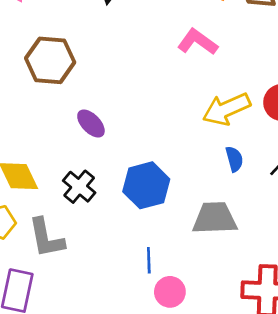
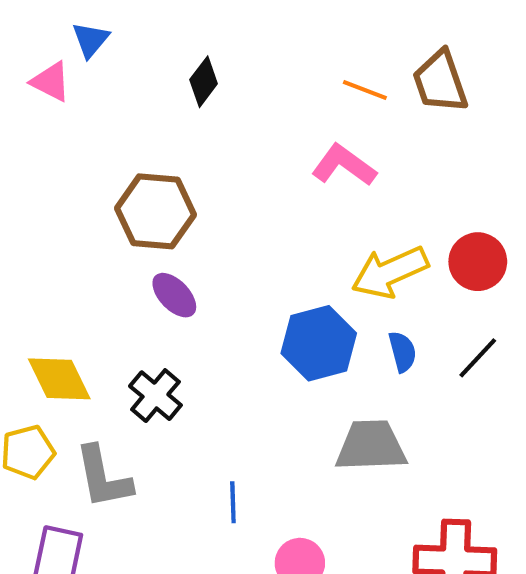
brown hexagon: (50, 60) -> (155, 211), moved
blue hexagon: (146, 185) -> (319, 343), moved
blue line: (149, 260) -> (233, 502), moved

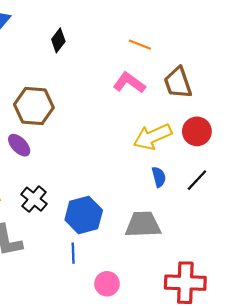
brown trapezoid: (440, 82) -> (178, 83), moved
purple ellipse: (174, 295) -> (19, 145), moved
blue hexagon: (319, 343) -> (84, 215), moved

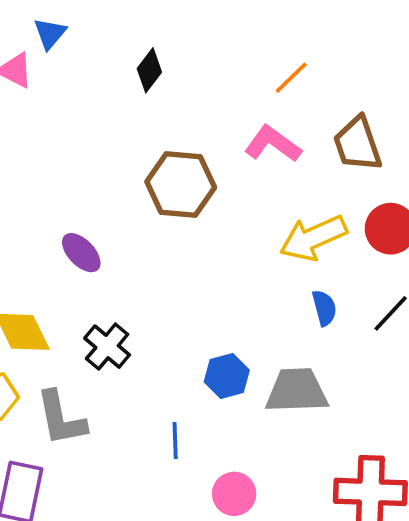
orange line: (140, 45) -> (291, 78), turned -65
brown hexagon: (34, 106) -> (181, 184), moved
blue hexagon: (84, 215) -> (227, 376), moved, size x0.7

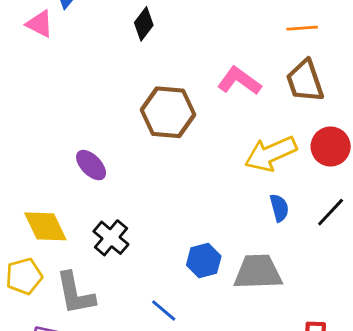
orange line: (291, 78) -> (302, 28), moved, turned 40
blue line: (175, 440) -> (164, 310), turned -48

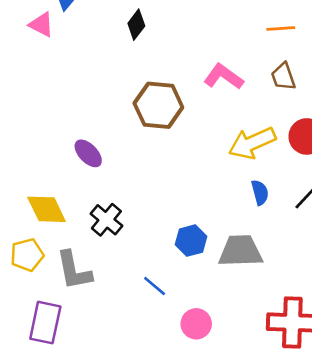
brown trapezoid: (305, 81) -> (283, 77), size x0.7

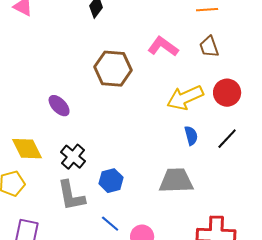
blue hexagon: (191, 241) -> (111, 181), moved
gray L-shape: (74, 270) -> (71, 196), moved
blue line: (155, 286) -> (110, 224), moved

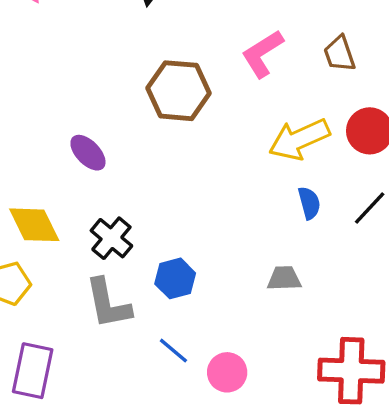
pink L-shape: (163, 47) -> (262, 54), turned -68
gray trapezoid: (176, 181) -> (284, 278), size x0.6

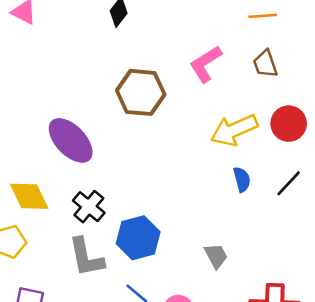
purple ellipse: (88, 153) -> (71, 140), size x1.6
blue hexagon: (175, 278) -> (138, 238), size x1.4
gray trapezoid: (284, 278) -> (216, 256), moved, turned 64

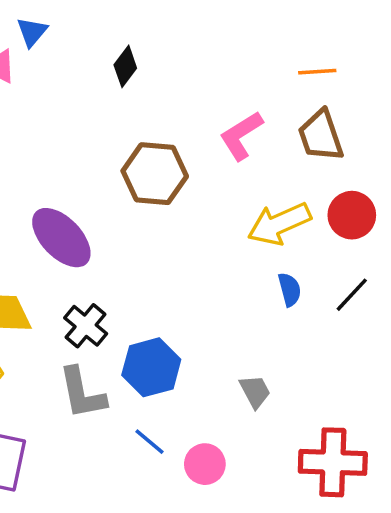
brown trapezoid: (265, 64) -> (321, 136), size x1.4

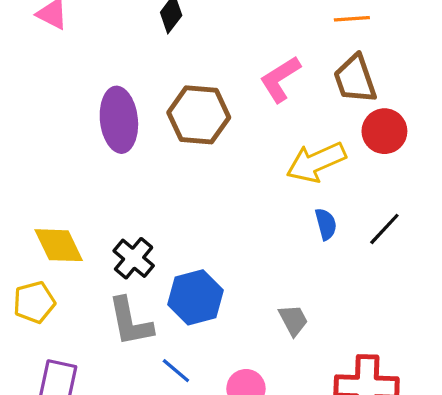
red circle: (352, 215) -> (384, 131), moved
purple ellipse: (61, 238) -> (119, 120), moved, turned 38
blue line: (150, 442) -> (176, 371), moved

